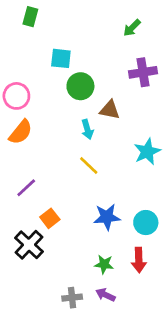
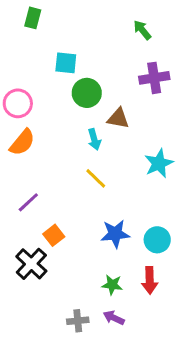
green arrow: (132, 28) -> (142, 30), turned 96

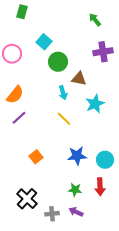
cyan square: (66, 63) -> (44, 42), turned 35
pink circle: (18, 103) -> (12, 54), moved
cyan star: (159, 163) -> (95, 104), moved
purple line: (28, 202) -> (19, 118), moved
black cross: (31, 264) -> (27, 199), moved

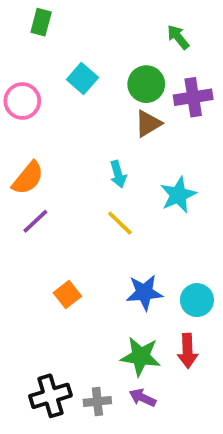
green circle: (58, 62) -> (146, 84), moved
brown triangle: (79, 79) -> (148, 124), moved, turned -42
green star: (75, 190) -> (141, 356), size x1.5
black cross: (27, 199) -> (50, 396), moved, turned 30

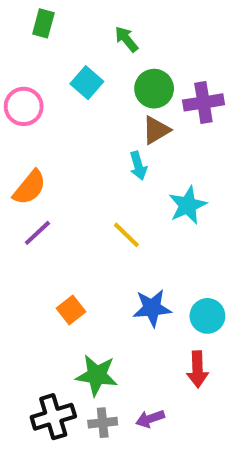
green arrow: (178, 37) -> (126, 39), moved
cyan arrow: (118, 174) -> (138, 166), moved
green star: (141, 356) -> (97, 375), moved
purple arrow: (142, 398) -> (150, 419), turned -44

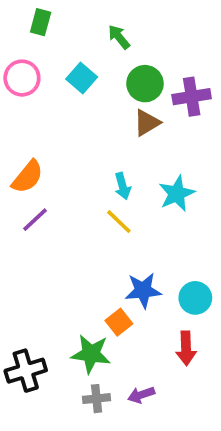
pink circle: (24, 106) -> (22, 78), moved
cyan arrow: (138, 166) -> (123, 186), moved
orange square: (71, 310) -> (119, 322), moved
black cross: (53, 417) -> (26, 371), moved

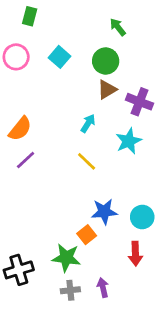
green arrow: (119, 37) -> (118, 27), moved
purple cross: (192, 97) -> (140, 102), moved, turned 30
cyan arrow: (123, 186) -> (88, 123), moved, turned -132
purple arrow: (141, 395) -> (103, 288), turned 96

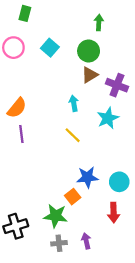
green arrow: (118, 27) -> (99, 23), turned 42
cyan arrow: (88, 123) -> (74, 103), turned -42
purple line: (26, 160) -> (21, 134), turned -54

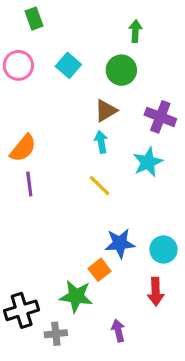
green rectangle: (25, 13) -> (34, 19), turned -35
brown triangle: (90, 75) -> (106, 111), moved
gray cross: (59, 243) -> (56, 334), moved

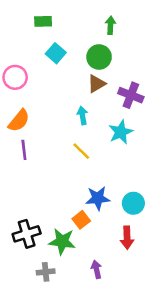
green rectangle: (34, 19) -> (43, 21), moved, turned -72
pink circle: (18, 65) -> (15, 77), moved
brown triangle: (106, 111) -> (96, 84), moved
black cross: (22, 310) -> (27, 234), moved

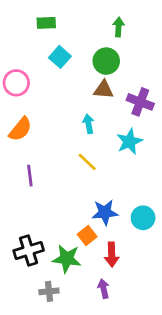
brown triangle: (96, 84) -> (103, 90), turned 36
purple line: (24, 150) -> (30, 176), moved
red arrow: (127, 238) -> (112, 255), moved

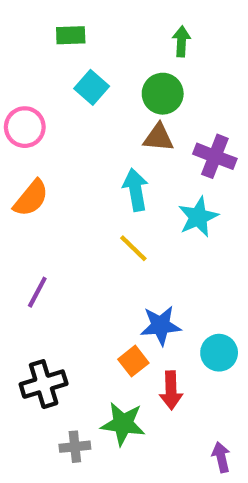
cyan arrow: (88, 124) -> (135, 190), size x1.4
purple line: (30, 176) -> (37, 292), moved, turned 35
cyan circle: (143, 218) -> (219, 353), moved
green star: (67, 259) -> (123, 424), moved
purple arrow: (103, 289) -> (221, 457), moved

